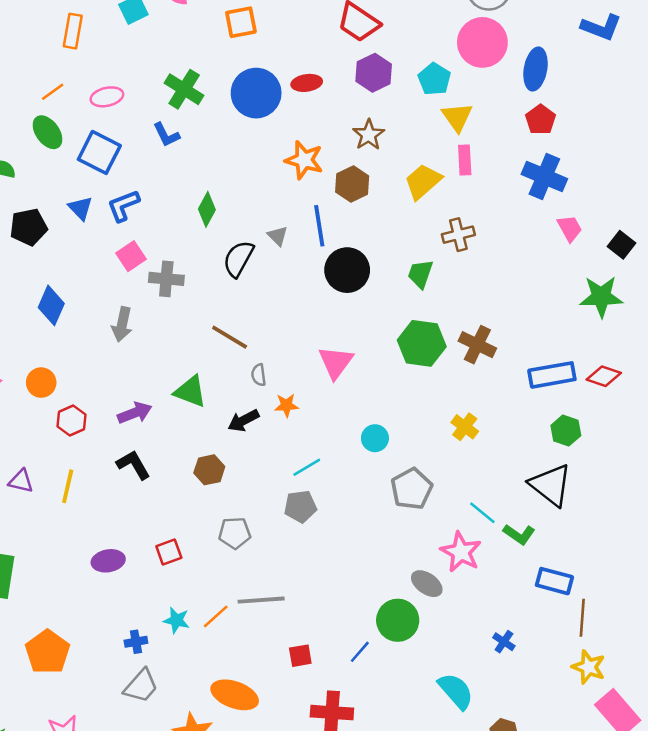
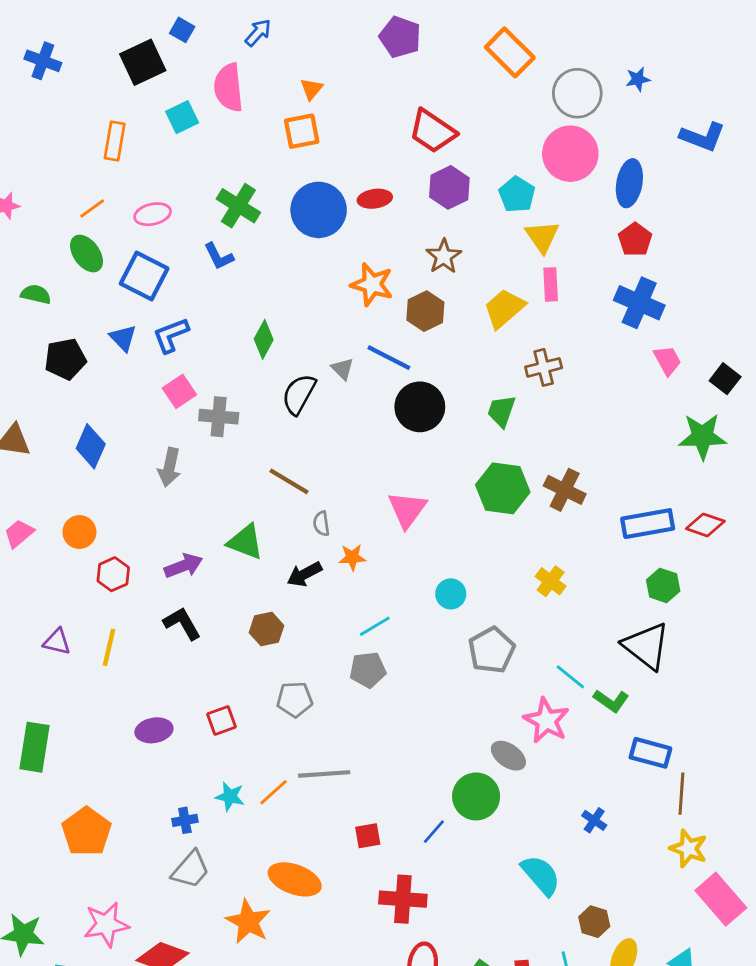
blue line: (319, 226) -> (389, 358), turned -54

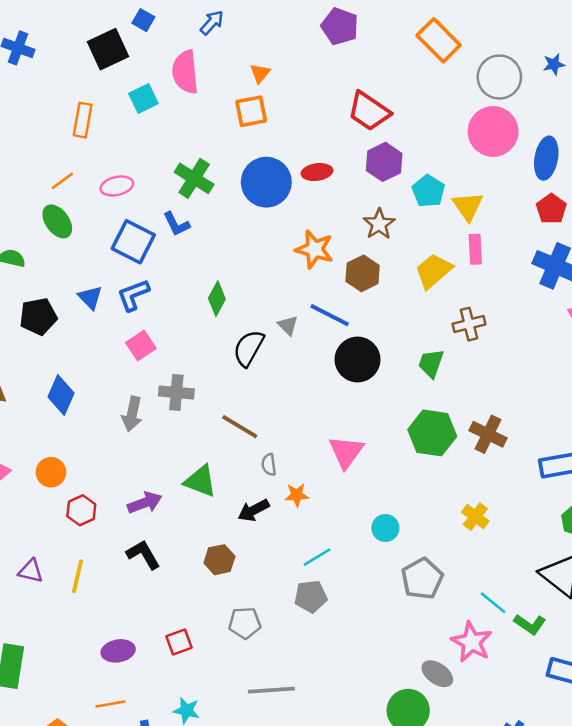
cyan pentagon: (517, 194) -> (428, 191), moved
blue square: (144, 276) -> (133, 242), moved
gray cross: (219, 417) -> (176, 392), moved
orange line: (274, 792) -> (110, 704), moved, turned 32

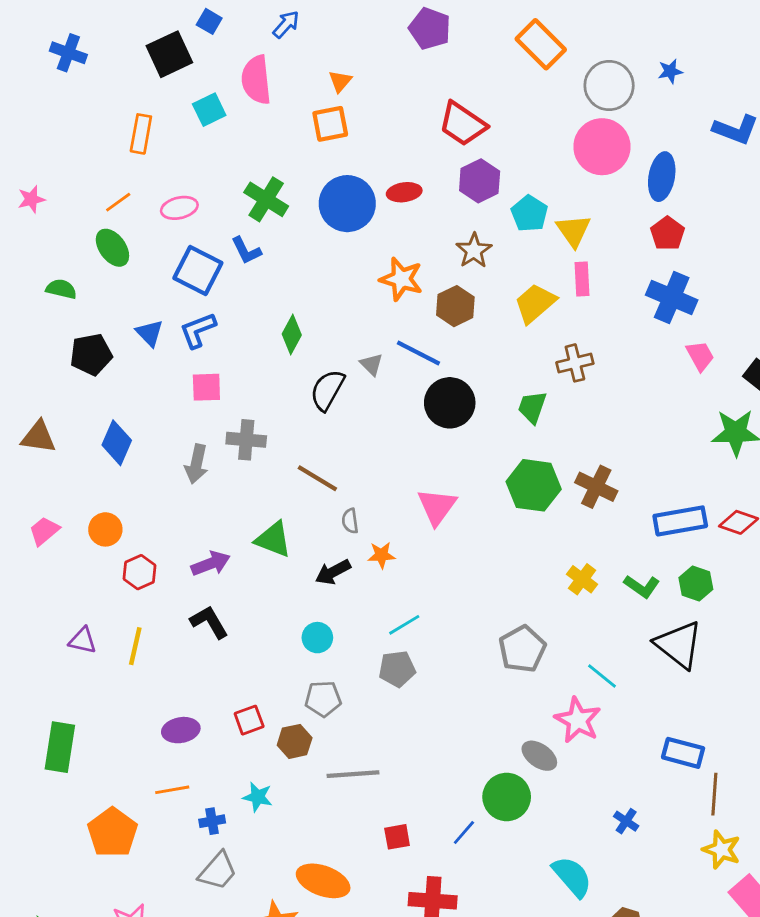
pink square: (141, 346) -> (206, 387), turned 32
cyan circle: (385, 528) -> (317, 638), moved
brown hexagon: (219, 560) -> (295, 741), moved
green L-shape: (530, 624) -> (642, 586), moved

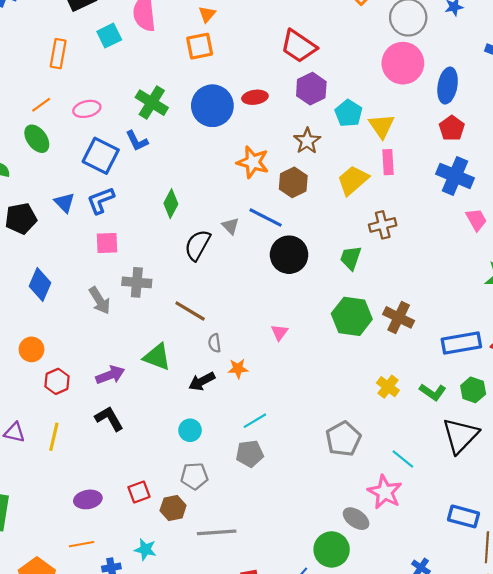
gray arrow: (196, 464) -> (100, 300), turned -44
pink triangle: (437, 507) -> (279, 332), size x0.6
black triangle: (679, 645) -> (460, 436), turned 36

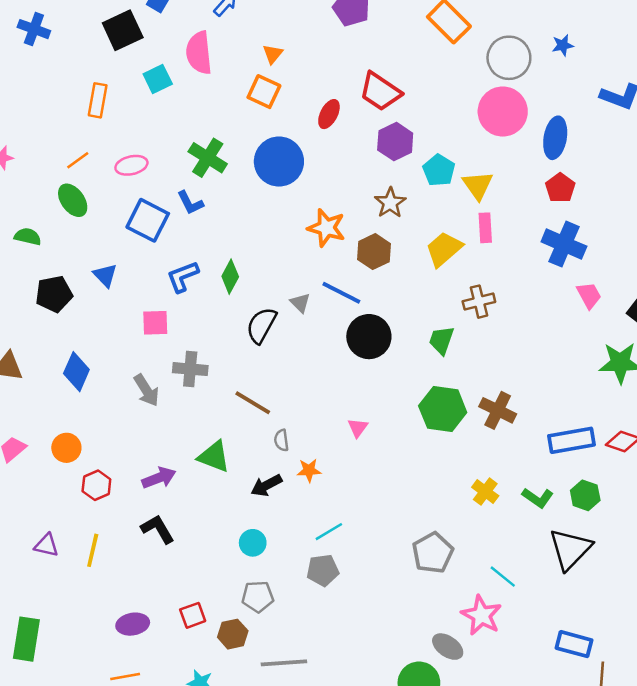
orange square: (200, 46) -> (264, 92), turned 36
red ellipse: (255, 97) -> (329, 114), moved, turned -55
blue L-shape: (101, 200) -> (183, 277), moved

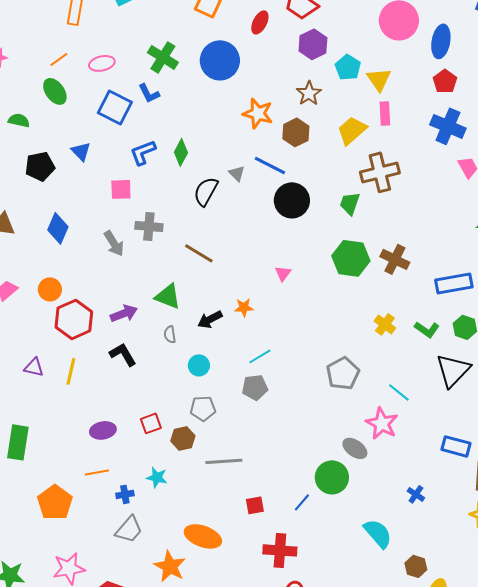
brown cross: (479, 302) -> (380, 172), size x1.5
gray semicircle: (281, 440) -> (170, 334), moved
red hexagon: (96, 485) -> (74, 319), size x1.6

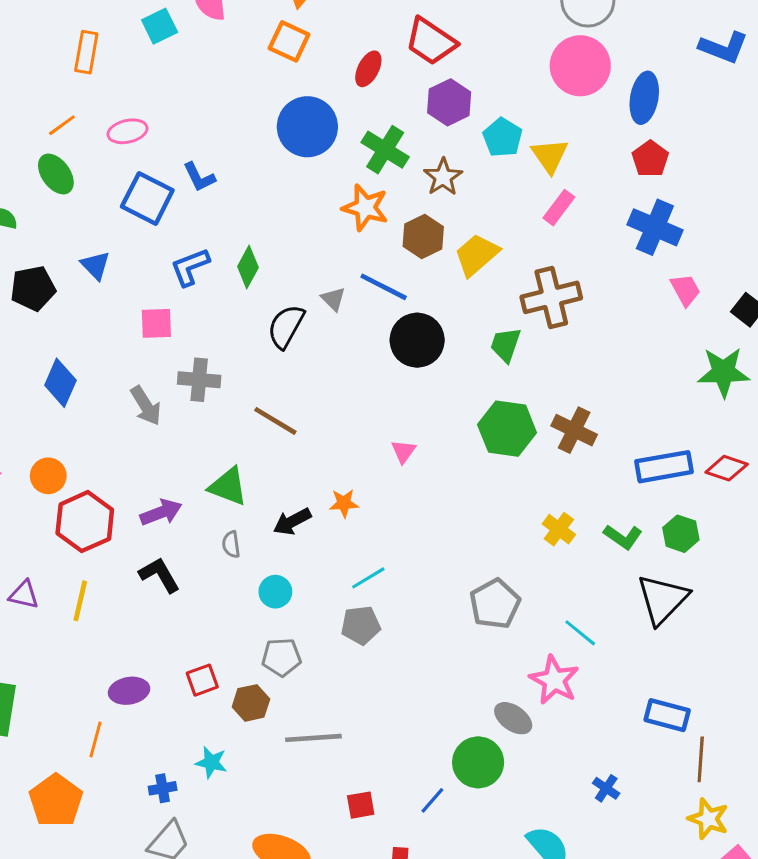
green cross: (163, 57) -> (385, 150), moved
pink rectangle: (385, 113) -> (559, 208), turned 40
yellow trapezoid: (352, 130) -> (477, 255), moved
orange line: (97, 472) -> (95, 740), moved, turned -65

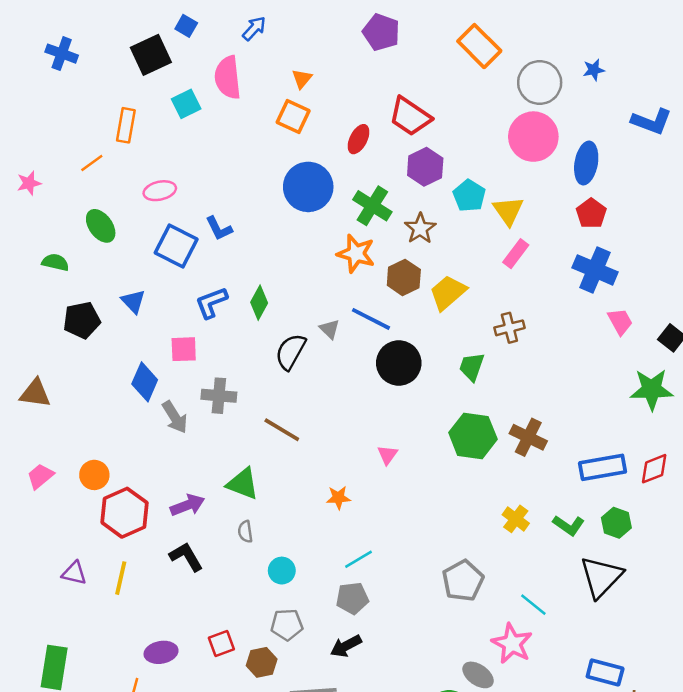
orange line: (62, 125) -> (92, 163), moved
brown cross: (551, 297) -> (509, 328), size x0.6
blue diamond: (60, 383) -> (145, 382), moved
red diamond: (727, 468) -> (654, 469), turned -40
black arrow: (292, 522) -> (346, 646), moved

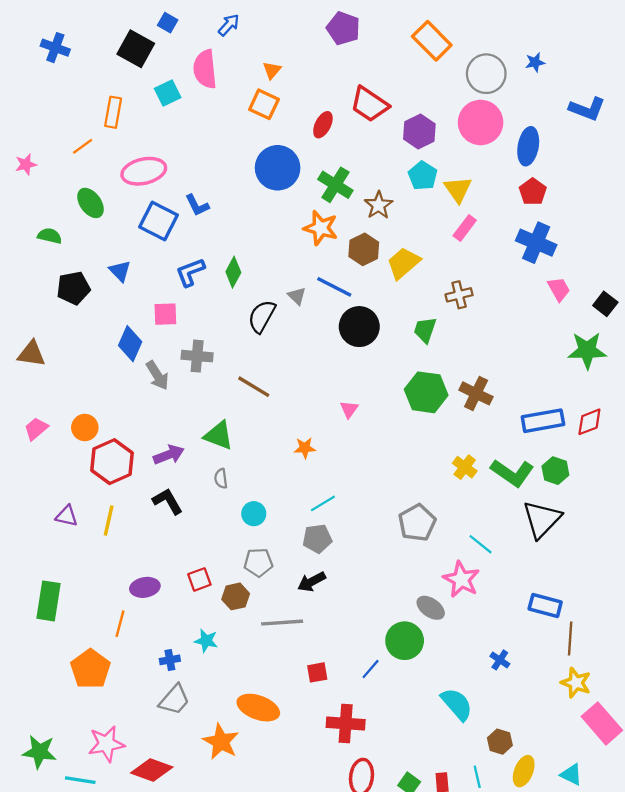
black square: (151, 55) -> (136, 49), turned -36
purple hexagon: (425, 167) -> (419, 132), moved
pink ellipse: (160, 191) -> (144, 171), size x1.5
green L-shape: (569, 525) -> (512, 473), size x1.5

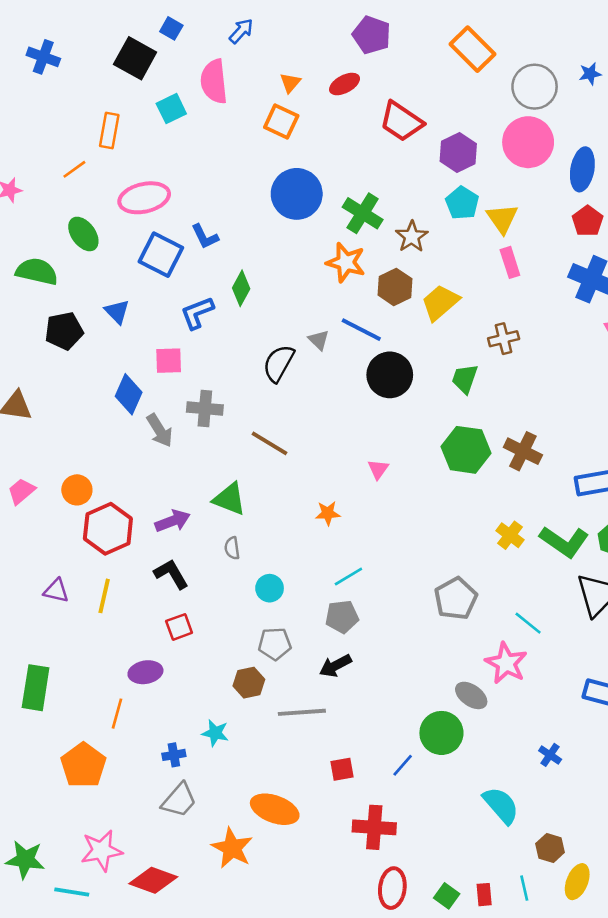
red ellipse: (323, 125) -> (345, 84), moved, turned 35
pink rectangle: (465, 228) -> (510, 262), turned -55
green semicircle: (50, 236) -> (37, 271), size x1.5
green diamond: (233, 272) -> (241, 288), moved
red square: (199, 579) -> (179, 627), moved

